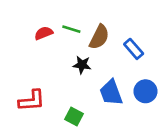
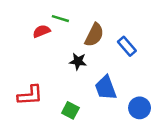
green line: (71, 29) -> (60, 19), moved
blue circle: (145, 91) -> (140, 108), moved

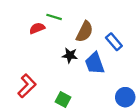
blue trapezoid: (106, 88) -> (95, 63), moved
red L-shape: (30, 95) -> (27, 86), turned -40

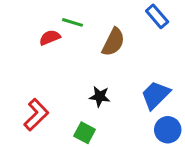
blue rectangle: (114, 42) -> (157, 16), moved
black star: (70, 55) -> (100, 96), moved
blue trapezoid: (95, 63) -> (156, 95), moved, turned 65

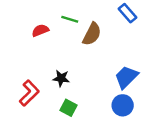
green line: (72, 22) -> (70, 19), moved
black star: (100, 96) -> (61, 78), moved
blue circle: (168, 130) -> (123, 105), moved

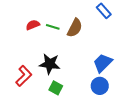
green line: (70, 19) -> (53, 27), moved
black star: (61, 78) -> (50, 64), size x1.5

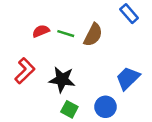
red L-shape: (24, 76) -> (25, 71), moved
blue circle: (100, 86) -> (105, 107), moved

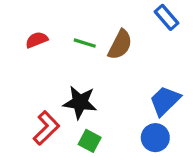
red semicircle: (41, 31) -> (37, 40), moved
red L-shape: (25, 71) -> (46, 128), moved
blue circle: (105, 107) -> (155, 138), moved

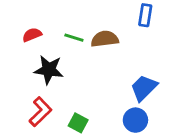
blue rectangle: (167, 17) -> (145, 15), turned 50
brown semicircle: (120, 45) -> (105, 39), turned -124
black star: (80, 102) -> (49, 70), moved

